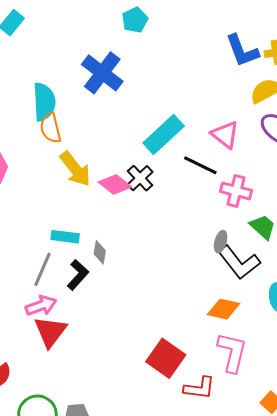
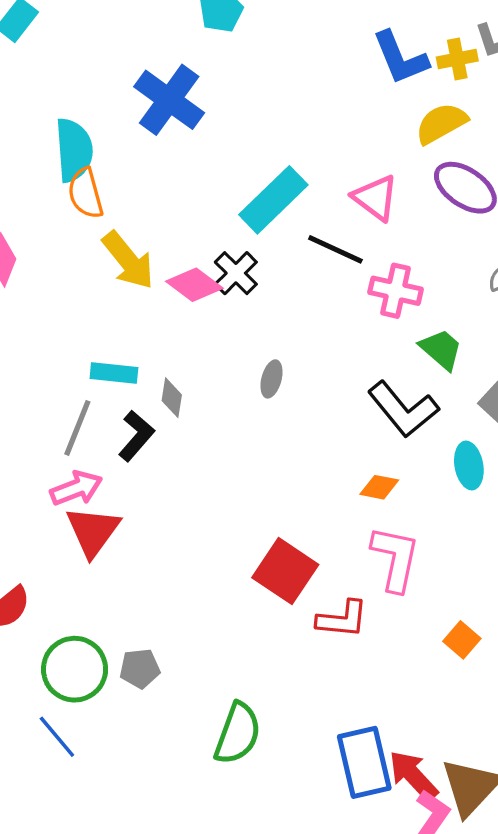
gray ellipse: (221, 242) -> (271, 379), moved
orange diamond: (224, 309) -> (379, 487), size x0.7

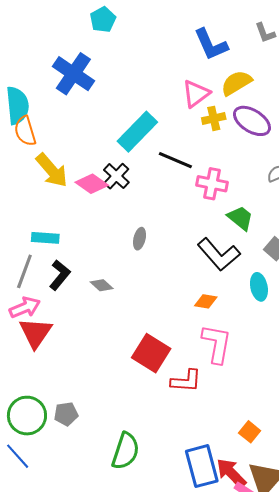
yellow cross: (457, 59) -> (214, 118), moved
pink triangle: (375, 198) -> (196, 94), moved, turned 48
gray diamond: (172, 398) -> (102, 285), moved, turned -55
orange square: (462, 640) -> (250, 432), moved

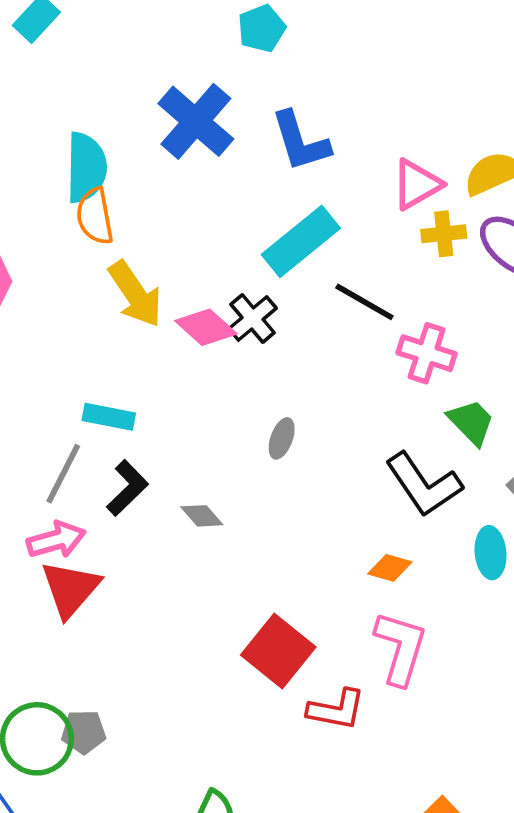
blue L-shape: (211, 45) -> (300, 141), moved
gray pentagon: (66, 414) -> (84, 732), moved

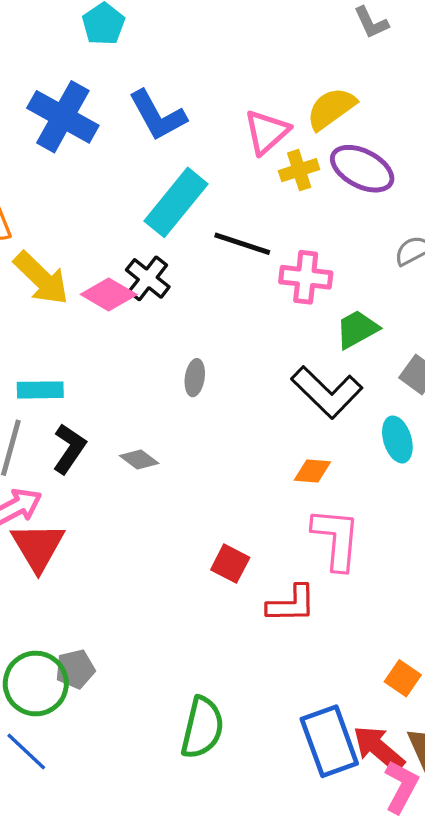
green trapezoid: (471, 422) -> (357, 329), turned -63
red square: (278, 651) -> (230, 564), size x0.6

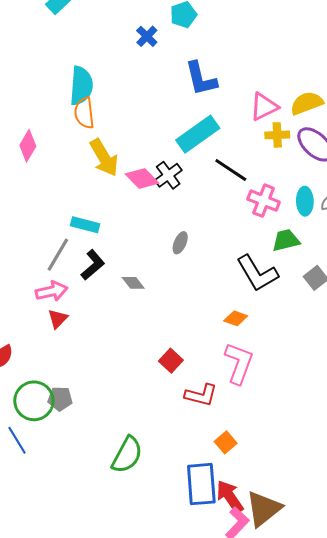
blue cross: (63, 117) -> (147, 36), moved, size x0.5
cyan ellipse: (397, 439) -> (305, 201), moved
red triangle: (38, 547) -> (58, 319), size x0.6
orange square: (403, 678) -> (226, 442), moved

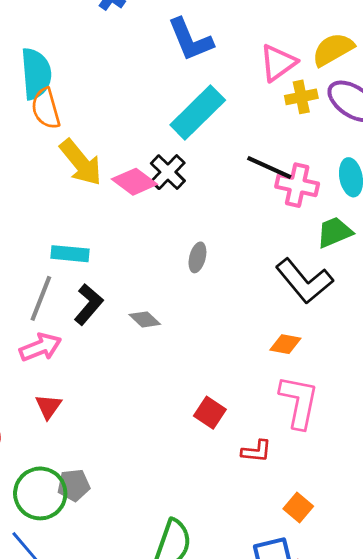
black line: (231, 170) -> (269, 167), moved
red triangle: (58, 319) -> (48, 406), moved
red L-shape: (201, 395) -> (256, 451), size x0.7

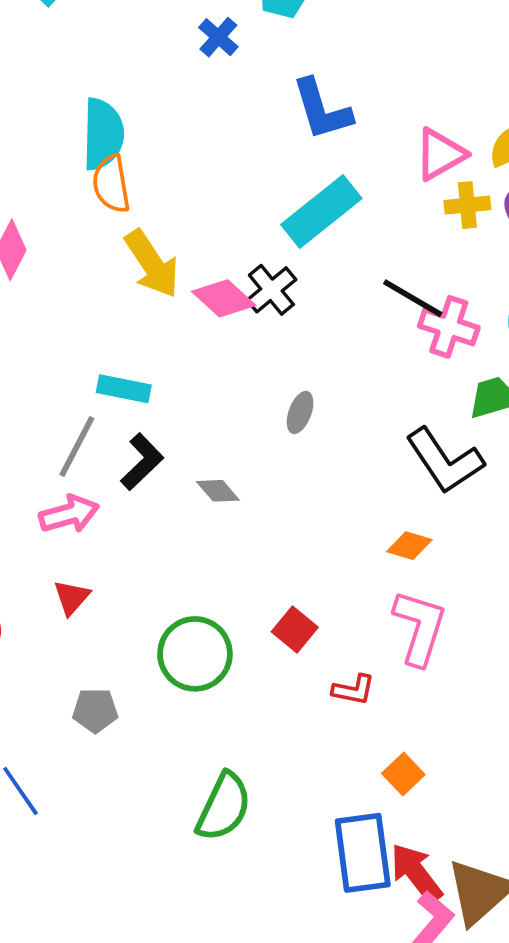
green circle: (40, 493) -> (195, 654), moved

